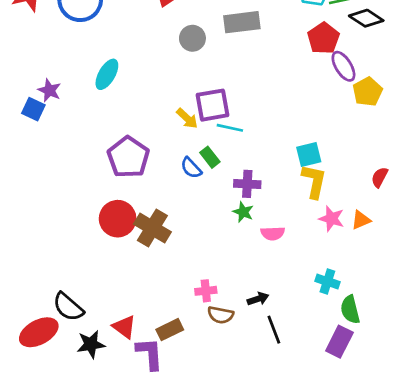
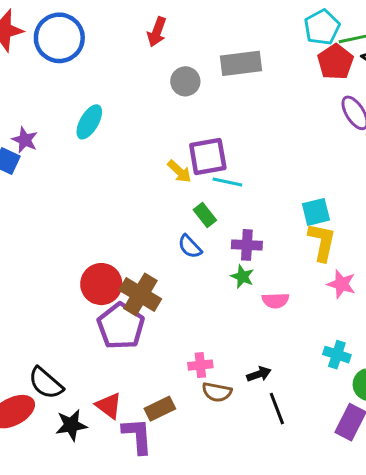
red pentagon: (323, 38) -> (335, 62), moved
purple pentagon: (128, 157) -> (121, 326), moved
blue semicircle: (191, 168) -> (190, 246), moved

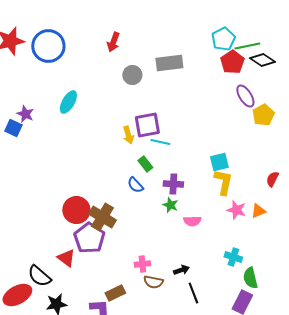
yellow arrow: (179, 171) -> (128, 135), turned 30
red triangle: (109, 406) -> (66, 258), moved

